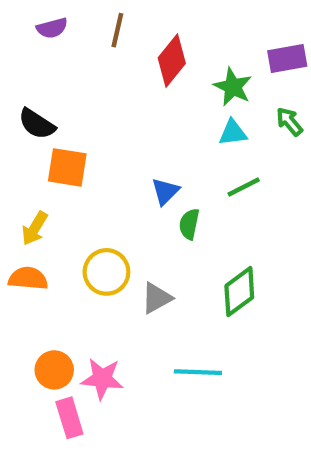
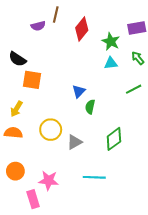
purple semicircle: (52, 28) -> (38, 26), moved
green line: (244, 187) -> (134, 89), moved
orange circle: (54, 370) -> (15, 171), moved

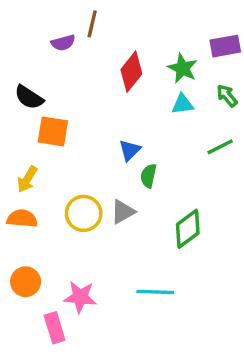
red diamond: (82, 29) -> (131, 72), moved
gray triangle: (75, 142) -> (123, 212), moved

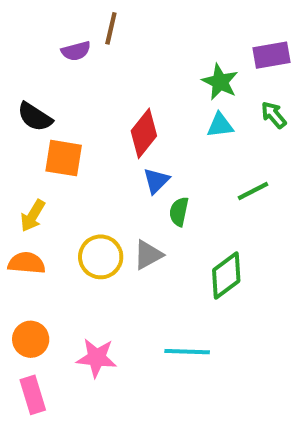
red diamond: (131, 72) -> (144, 133), moved
green line: (220, 147) -> (253, 191), moved
pink rectangle: (55, 328) -> (33, 395), moved

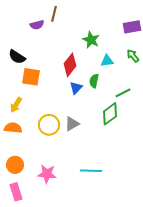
green star: (220, 82) -> (91, 40), moved
green semicircle: (179, 212) -> (94, 81), moved
green diamond: (226, 275) -> (110, 114), moved

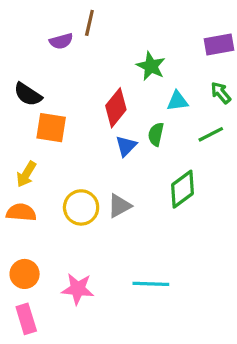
green line: (123, 93) -> (211, 134), moved

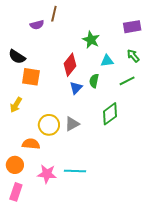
orange semicircle: (21, 212) -> (31, 144), moved
cyan line: (151, 284) -> (75, 171), moved
pink rectangle: (26, 319) -> (16, 192), turned 36

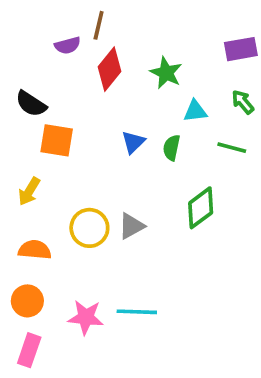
red diamond: (70, 65) -> (109, 69), moved
green line: (127, 81) -> (232, 148), turned 42
blue triangle: (76, 88) -> (133, 142), moved
orange semicircle: (31, 144) -> (35, 250), moved

